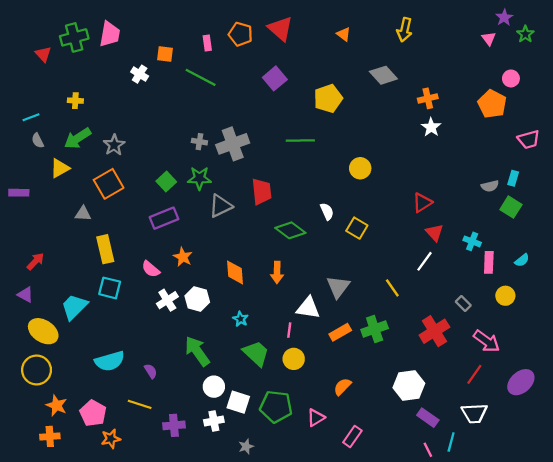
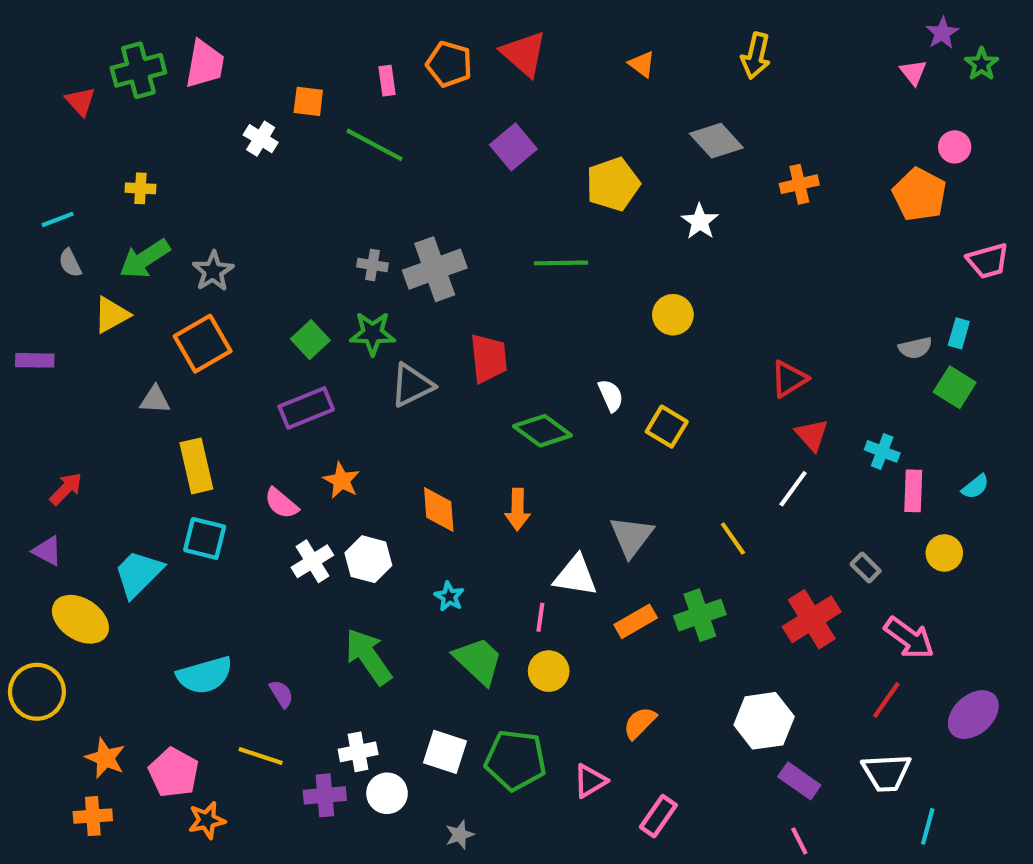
white star: (431, 127) -> (700, 221), moved
yellow circle: (37, 370) -> (37, 692), moved
white circle: (214, 387) -> (387, 793), moved
white cross: (214, 421) -> (358, 752), moved
cyan line: (451, 442) -> (928, 826), moved

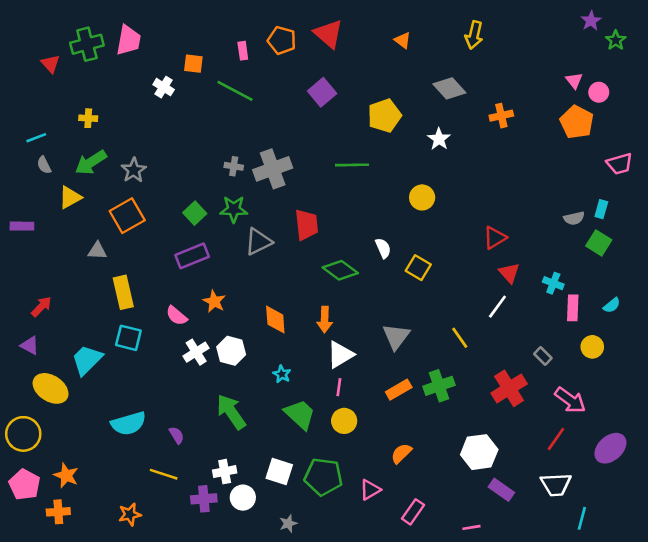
pink triangle: (913, 72) -> (574, 81), moved
white triangle: (576, 576) -> (340, 355), moved, turned -40
pink pentagon: (174, 773) -> (25, 485), moved
pink line: (799, 841) -> (471, 527), moved, turned -72

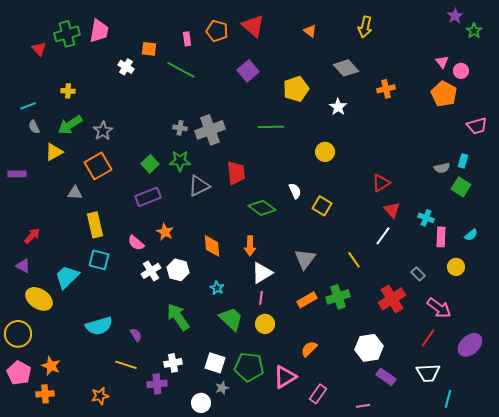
pink triangle: (370, 490) -> (285, 377), size x1.4
white circle: (243, 498) -> (201, 403), moved
gray star: (288, 524) -> (222, 388), moved

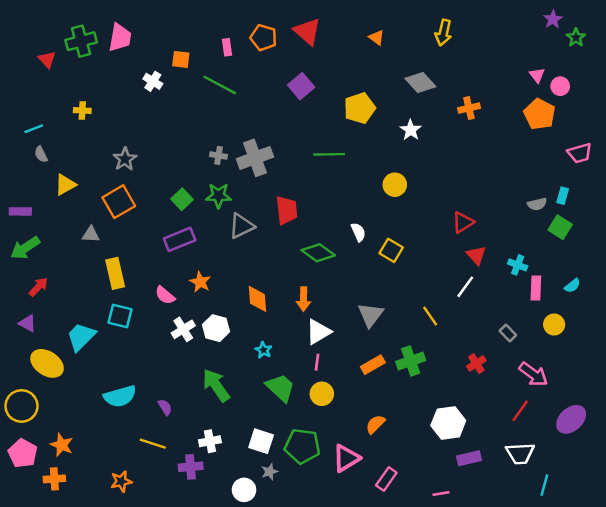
green arrow: (70, 125) -> (25, 248), moved
red cross: (392, 299) -> (476, 363), size x0.6
purple rectangle: (386, 377) -> (469, 458), turned -48

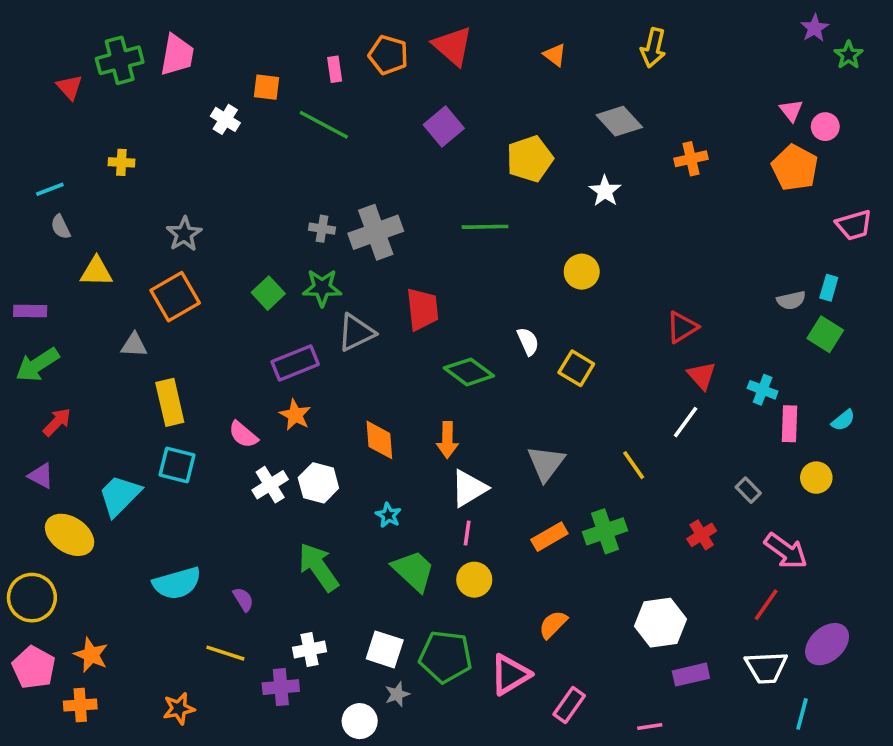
yellow triangle: (65, 185) -> (96, 272), turned 30
purple rectangle: (180, 239) -> (295, 363), moved
purple ellipse: (571, 419) -> (827, 644), moved

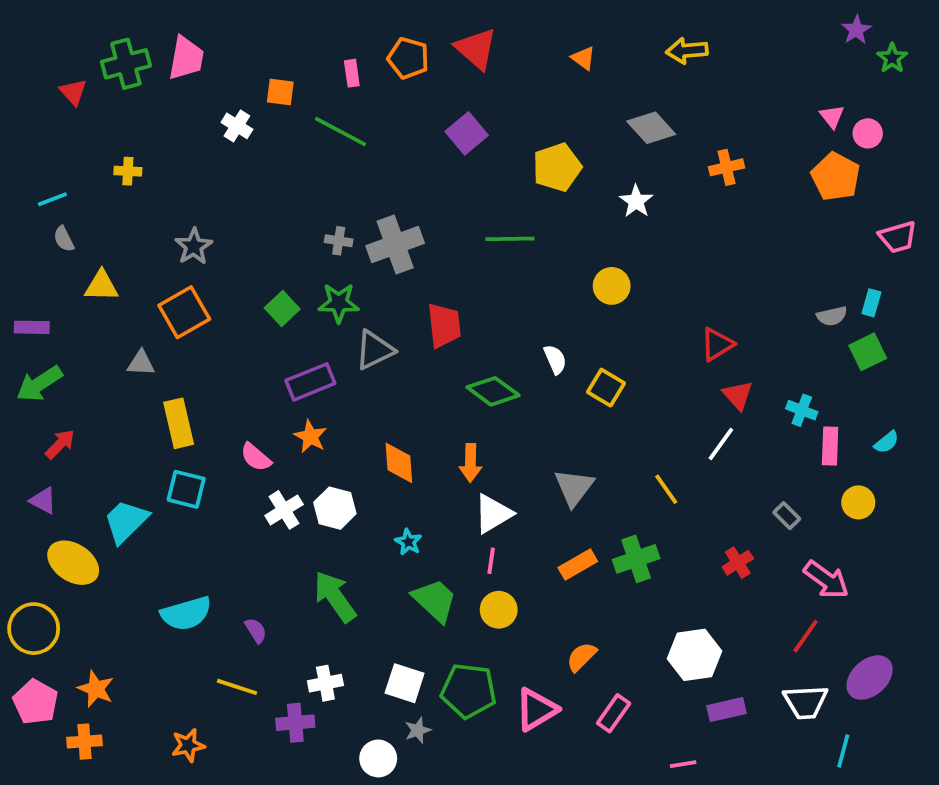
yellow arrow: (653, 48) -> (687, 51), turned 72
green square: (825, 334) -> (868, 352), turned 32
pink rectangle: (569, 705) -> (614, 713), moved

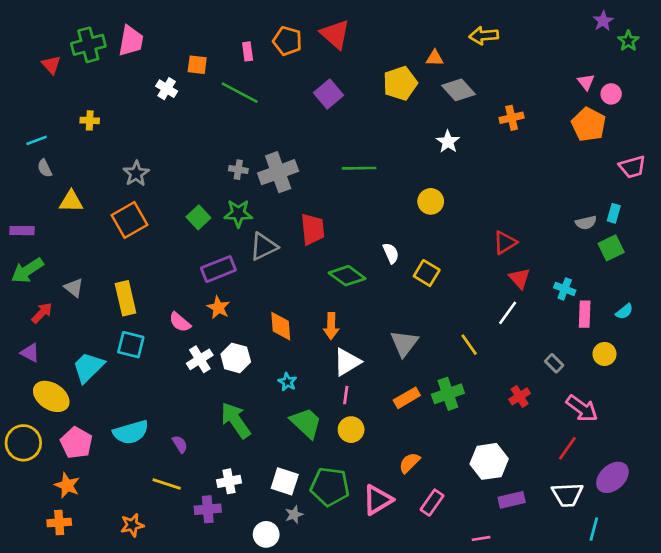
orange triangle: (583, 58) -> (435, 58), moved, turned -36
yellow pentagon: (557, 167) -> (400, 83), moved
gray triangle: (141, 363) -> (74, 288), moved, turned 36
pink pentagon: (36, 702) -> (76, 443), moved

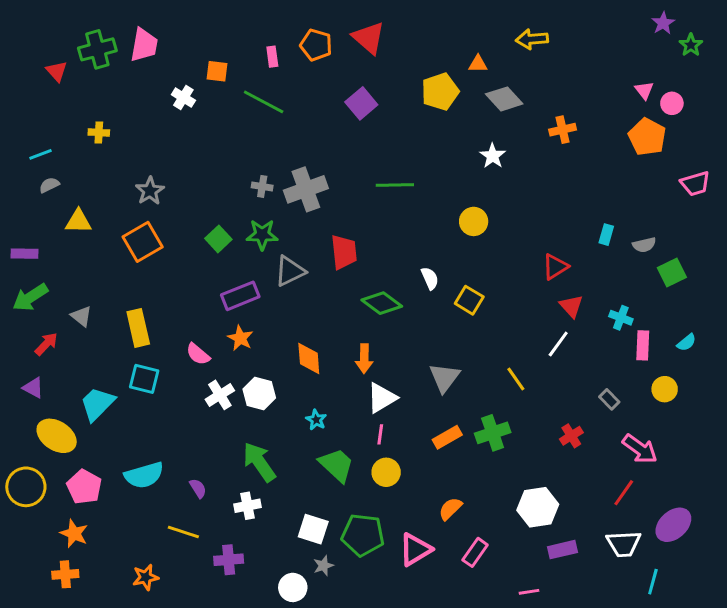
gray semicircle: (45, 168) -> (49, 185), turned 90
cyan rectangle: (614, 213) -> (606, 235), moved
white cross: (229, 481) -> (248, 506), moved

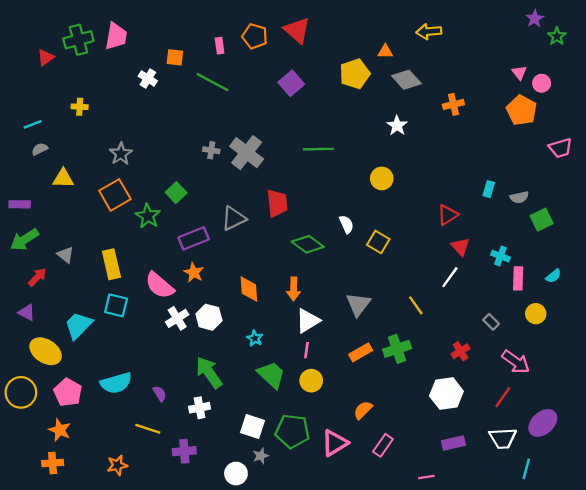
red triangle: (57, 71) -> (46, 57), turned 36
gray cross: (306, 189) -> (247, 153), turned -32
green star: (262, 235) -> (148, 216), moved, turned 30
pink semicircle: (198, 354) -> (160, 285), size x1.5
white hexagon: (538, 507) -> (446, 394), moved

